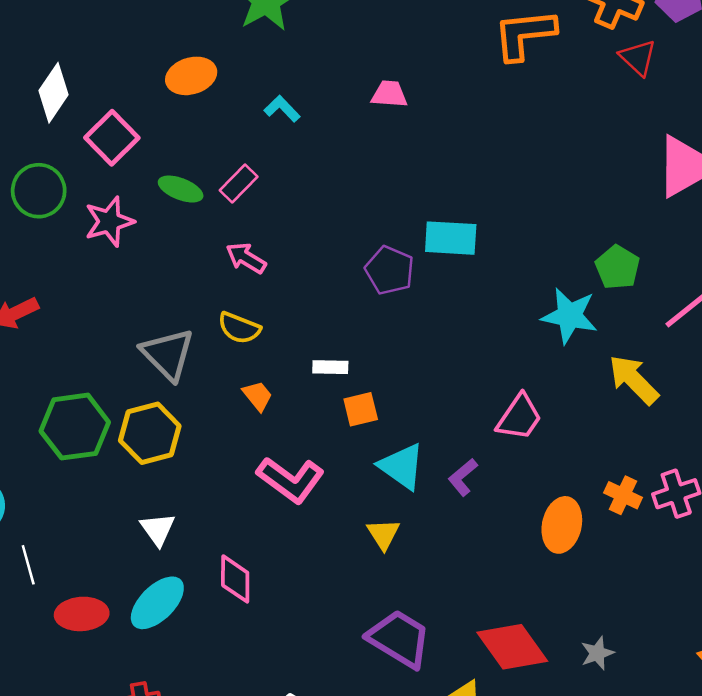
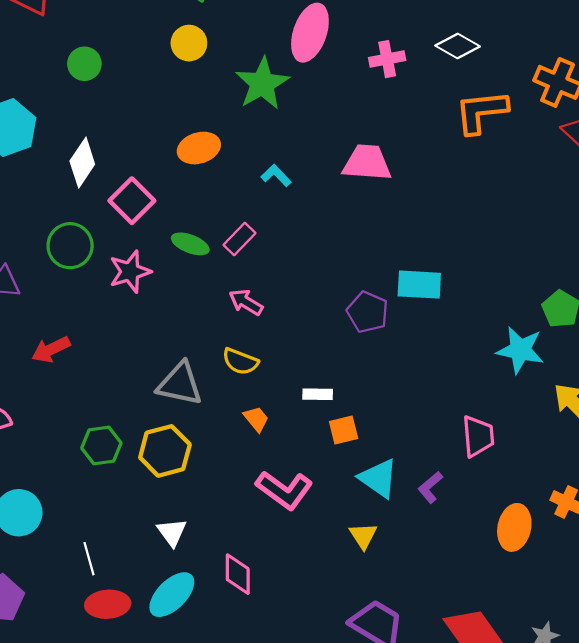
pink trapezoid: (389, 94) -> (367, 163), size x1.6
gray triangle: (168, 354) -> (180, 384), turned -33
pink trapezoid: (519, 417) -> (478, 436), turned -39
green hexagon: (75, 427) -> (101, 446), size x0.7
white line: (28, 565) -> (89, 559), moved

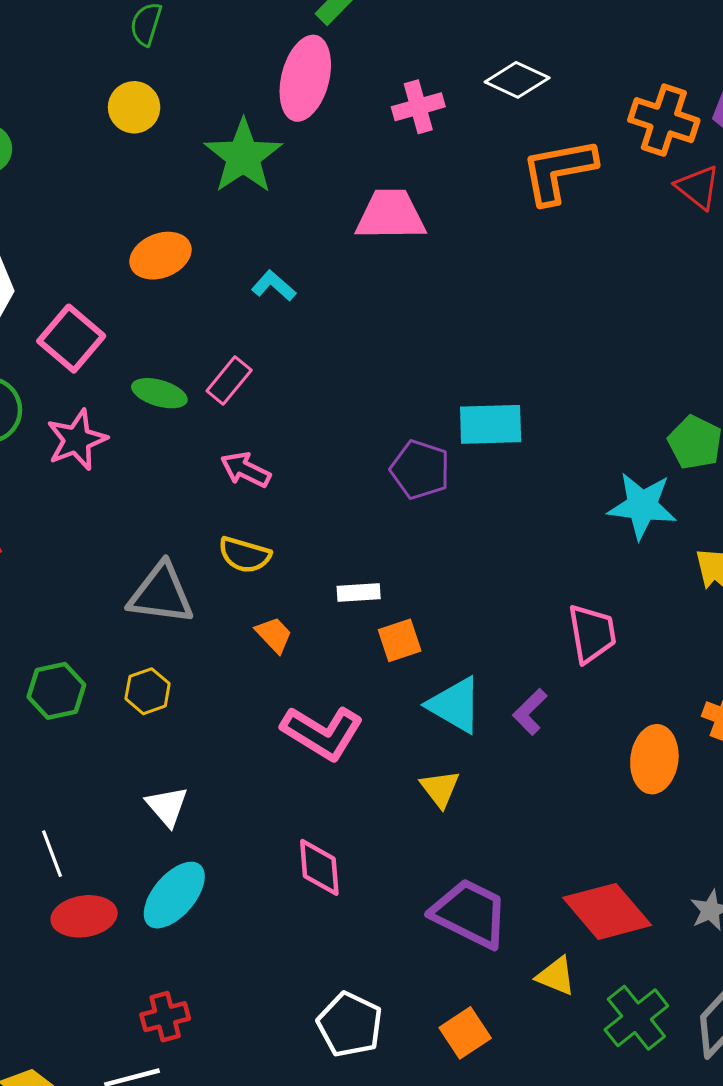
pink trapezoid: (367, 163) -> (391, 215), moved
yellow hexagon: (165, 451) -> (148, 691), size x0.6
pink diamond: (238, 574) -> (319, 867), moved

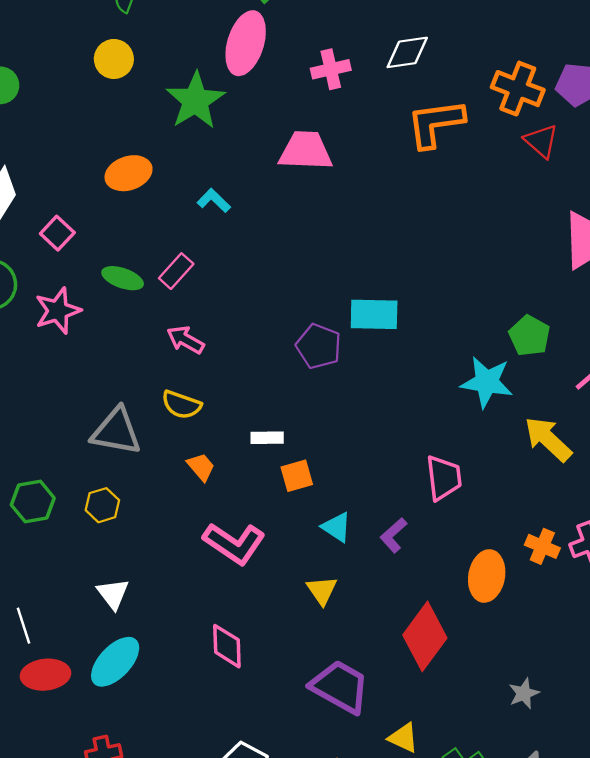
white diamond: (517, 80) -> (407, 52), turned -36
pink square: (71, 339) -> (57, 233), size x0.7
cyan triangle: (455, 705) -> (337, 527), size x0.7
red diamond: (607, 911) -> (425, 636), moved, turned 74

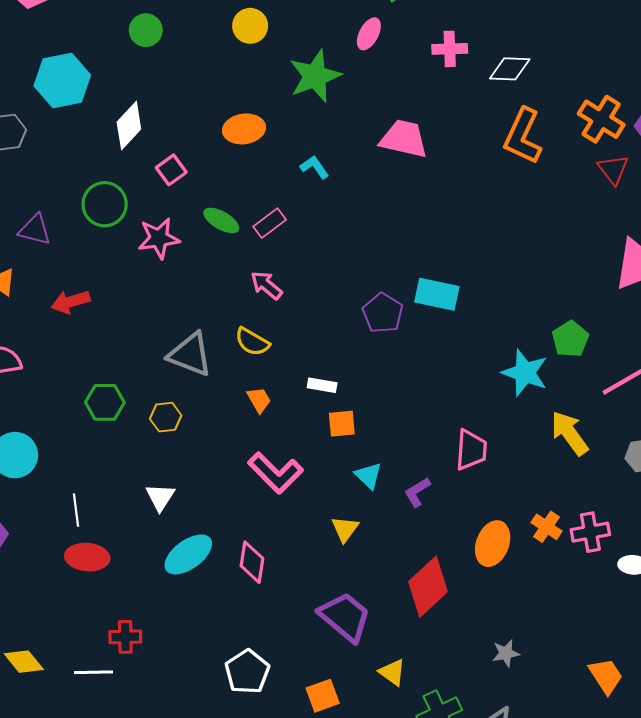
pink ellipse: (246, 43) -> (369, 34), size x0.6
pink cross: (331, 69) -> (450, 49), moved
orange L-shape: (435, 123) -> (523, 136), turned -68
cyan ellipse: (115, 662) -> (188, 554), moved

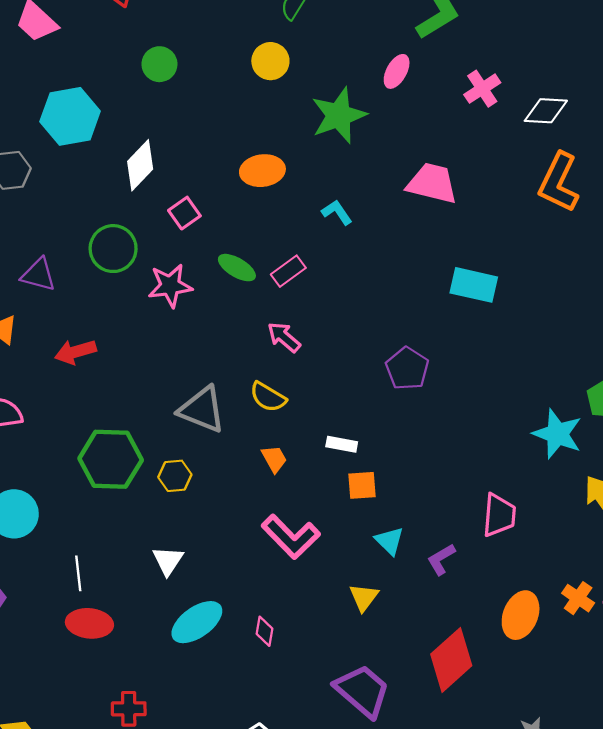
pink cross: (450, 49) -> (482, 89), turned -32
cyan rectangle: (437, 294) -> (474, 285), moved
green hexagon: (105, 402) -> (111, 459), size x1.5
pink diamond: (252, 562) -> (264, 631), size x0.7

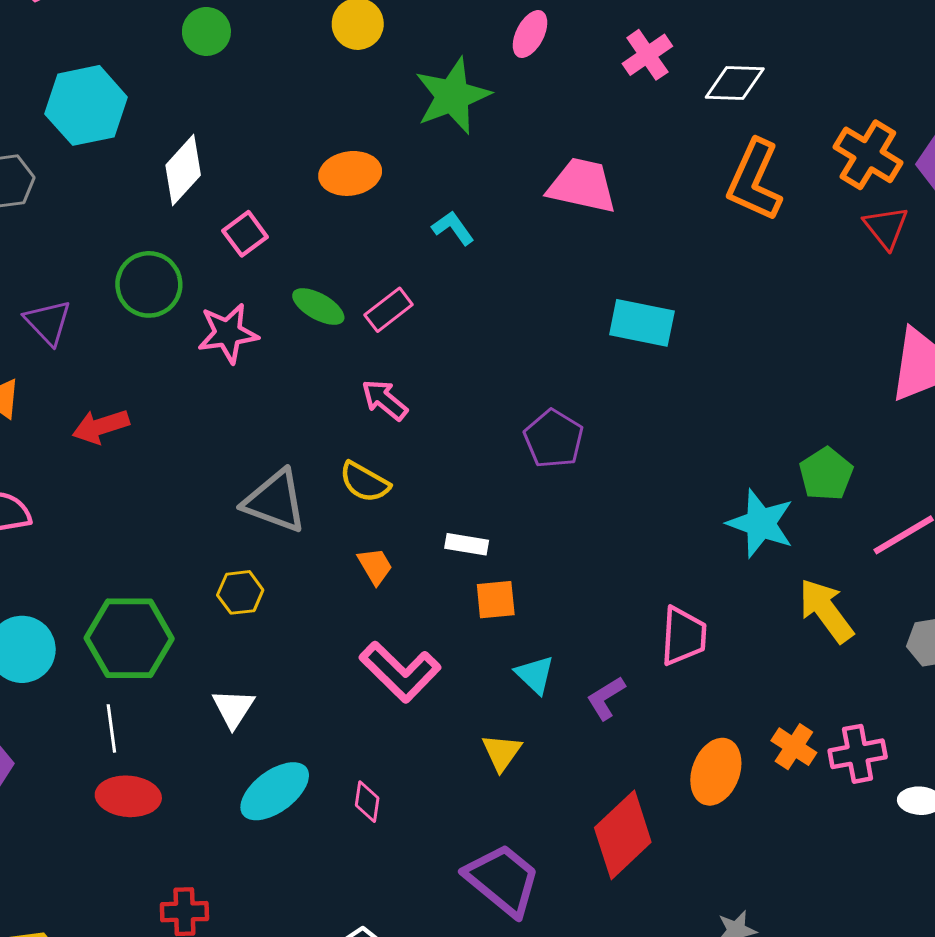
purple triangle: (38, 275) -> (48, 322), turned 33
green hexagon: (111, 459) -> (129, 638), moved

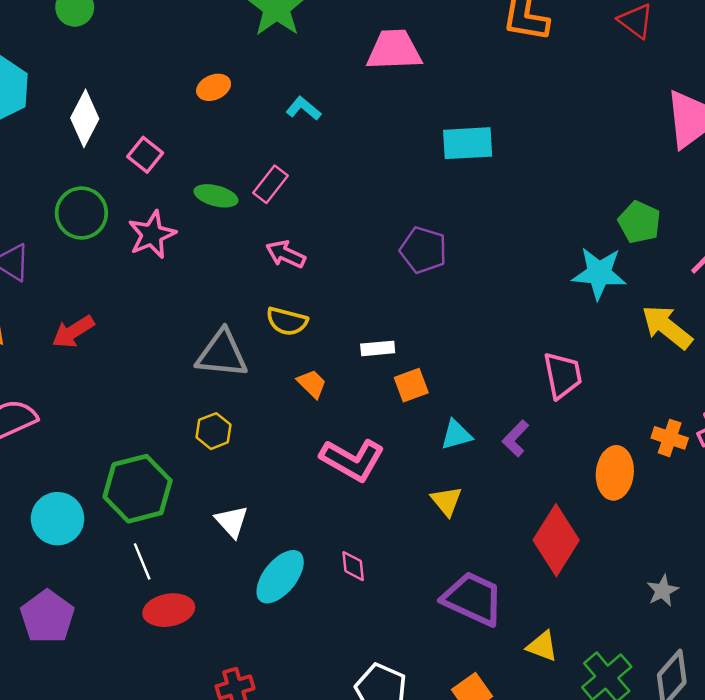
orange ellipse: (350, 173) -> (214, 87), size x0.7
cyan triangle: (535, 675) -> (456, 435), turned -44

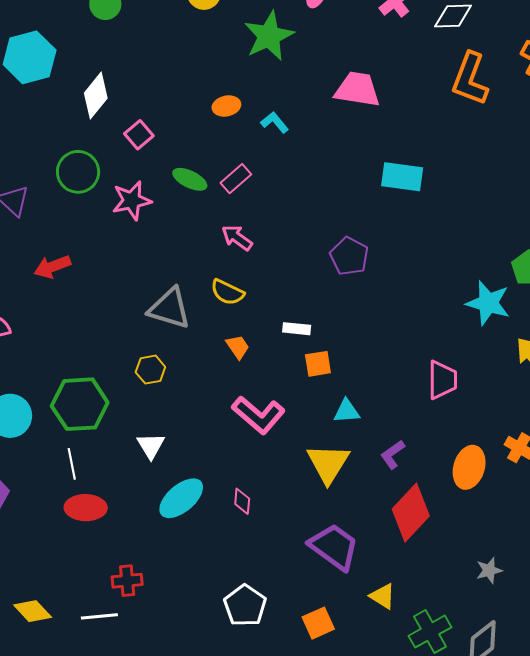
orange ellipse: (214, 87) -> (226, 106), moved
purple L-shape: (516, 438) -> (393, 455), moved
yellow triangle: (446, 501) -> (328, 463), size x1.6

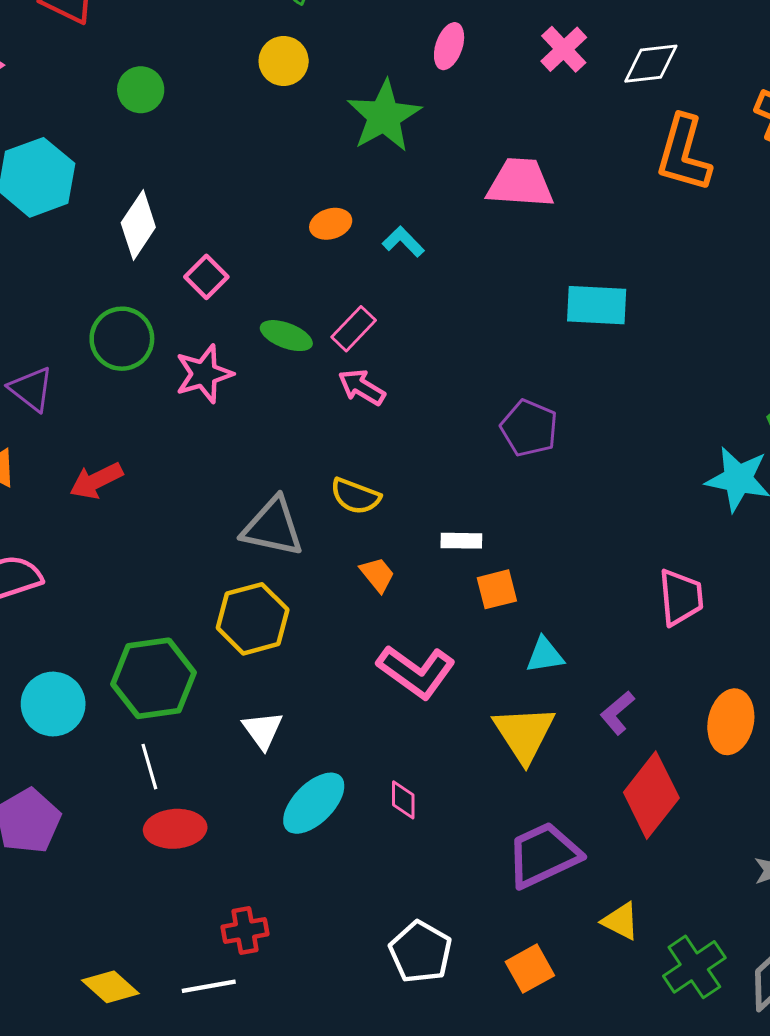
pink arrow: (237, 238) -> (362, 387), moved
yellow hexagon: (150, 370) -> (253, 619), size x1.6
purple trapezoid: (334, 547) -> (543, 855), turned -56

